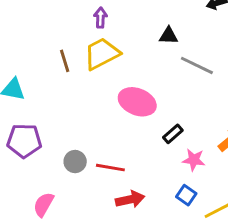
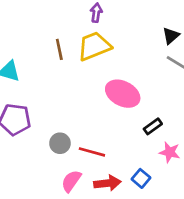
black triangle: (168, 36) -> (171, 36), moved, turned -48
blue square: (186, 195) -> (141, 178), moved
pink semicircle: (44, 204) -> (71, 181), moved

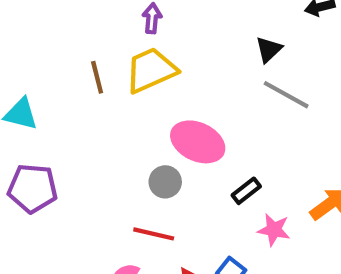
gray circle: (60, 143) -> (165, 182), moved

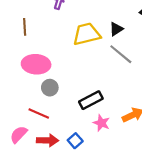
yellow trapezoid: (151, 70) -> (87, 34), moved
pink ellipse: (198, 142) -> (36, 64), moved, turned -32
black rectangle: (246, 191) -> (91, 100), size x1.5

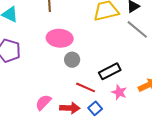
red line: (39, 113) -> (86, 87), moved

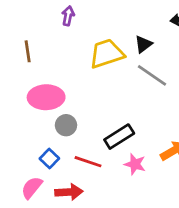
blue square: (95, 108) -> (49, 159), moved

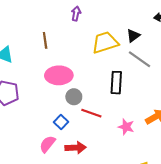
black rectangle: (119, 137) -> (116, 83), moved, turned -55
red line: (88, 162) -> (91, 113), moved

